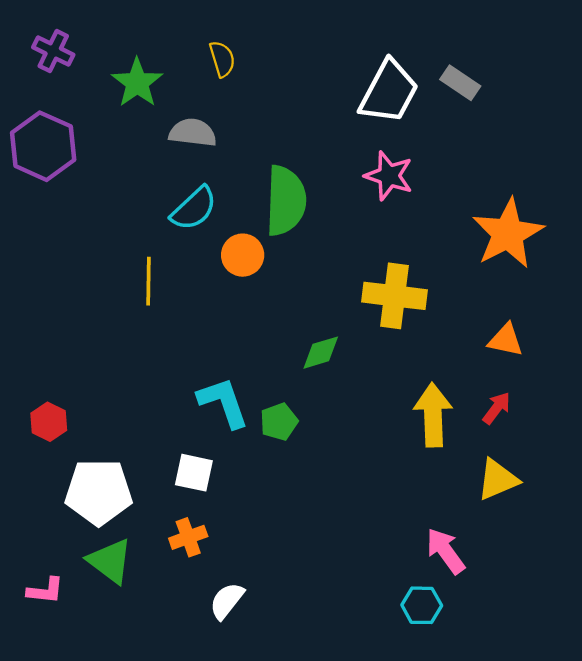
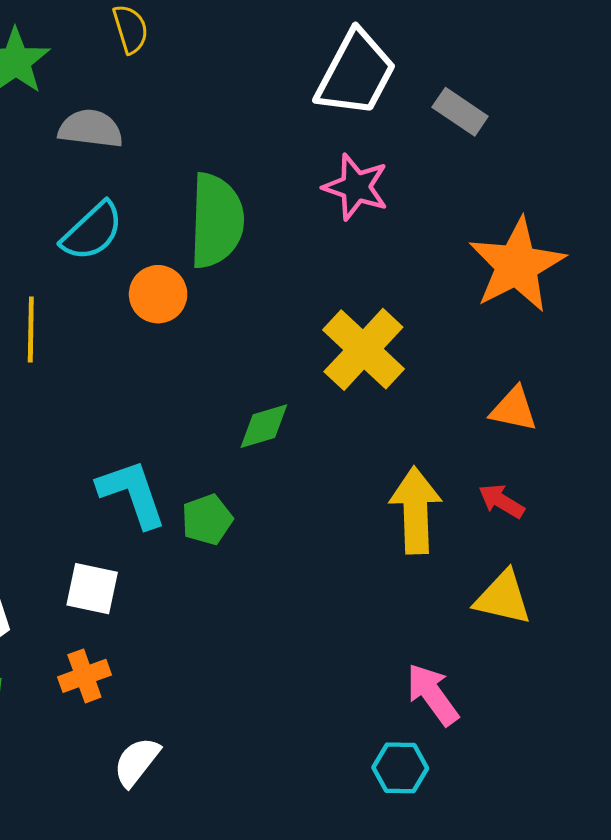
gray rectangle: (460, 83) -> (460, 112), moved
yellow cross: (394, 296) -> (363, 349), turned 36
red arrow: (497, 408) -> (501, 501), turned -96
yellow triangle: (498, 480) -> (503, 598), turned 36

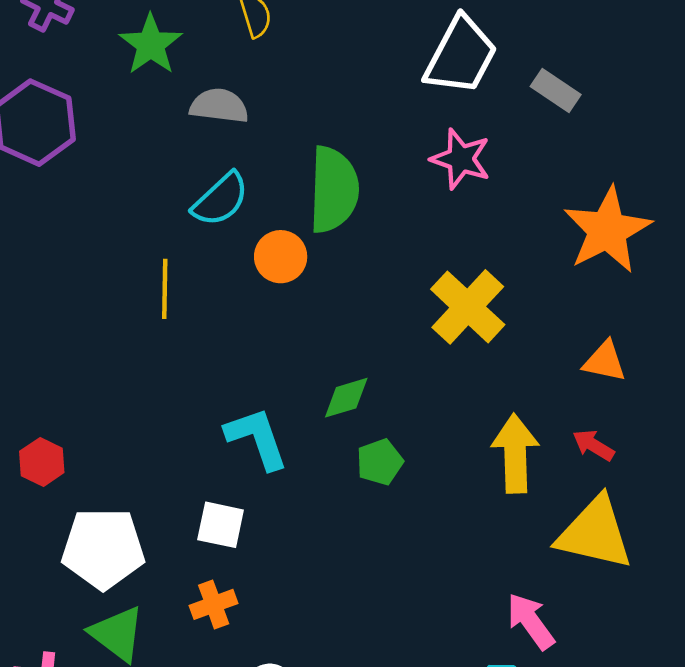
green diamond: (264, 426) -> (346, 398), moved
green pentagon: (207, 520) -> (380, 462), moved
yellow triangle: (503, 598) -> (595, 533), size x1.5

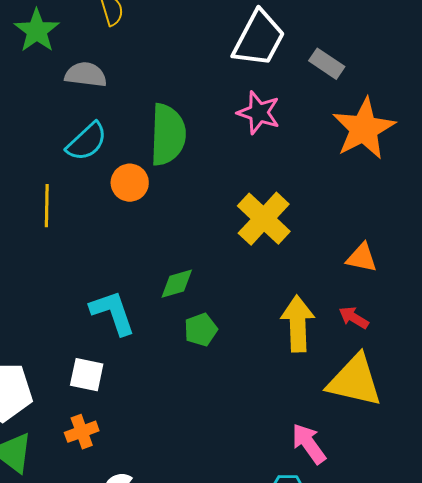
orange star: (607, 230) -> (364, 129), moved

